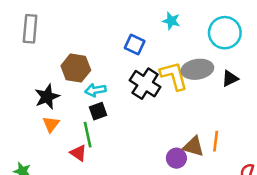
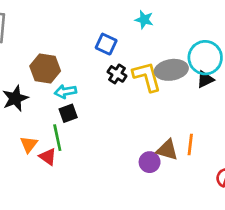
cyan circle: (225, 33) -> (205, 58), moved
black cross: (145, 84) -> (117, 74), moved, size x0.6
orange triangle: (51, 124) -> (29, 144), moved

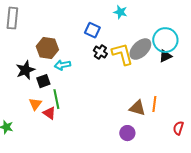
gray ellipse: (171, 70) -> (140, 49), turned -35
black square: (68, 113) -> (43, 81), moved
purple circle: (150, 162) -> (127, 133), moved

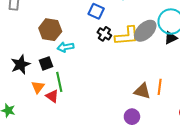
yellow L-shape: (122, 54) -> (127, 36), turned 100
black star: (25, 70) -> (20, 64), moved

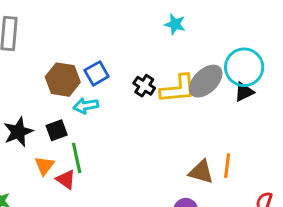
blue square: (96, 11) -> (97, 73), moved, turned 35

